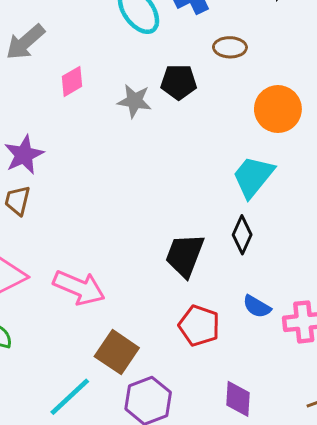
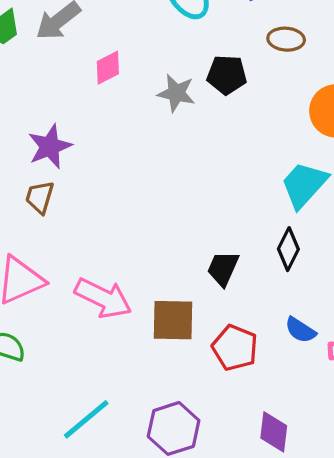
black trapezoid: (185, 255) -> (223, 268), size x0.7
brown square: (117, 352) -> (173, 320), moved, turned -36

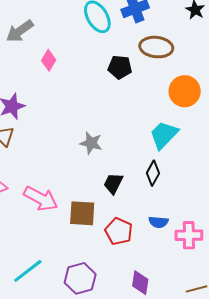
brown ellipse: (286, 39) -> (156, 47), size x1.5
pink diamond: (108, 68) -> (49, 60), turned -35
gray star: (176, 93) -> (91, 143), moved
blue semicircle: (300, 330) -> (158, 222), turned -30

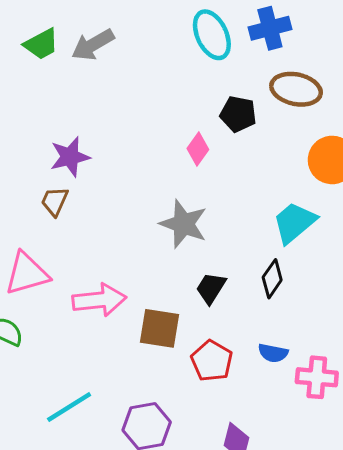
pink diamond: (49, 60) -> (198, 149), moved
gray star: (91, 143) -> (183, 224), size x1.4
pink arrow: (41, 199) -> (99, 300), turned -40

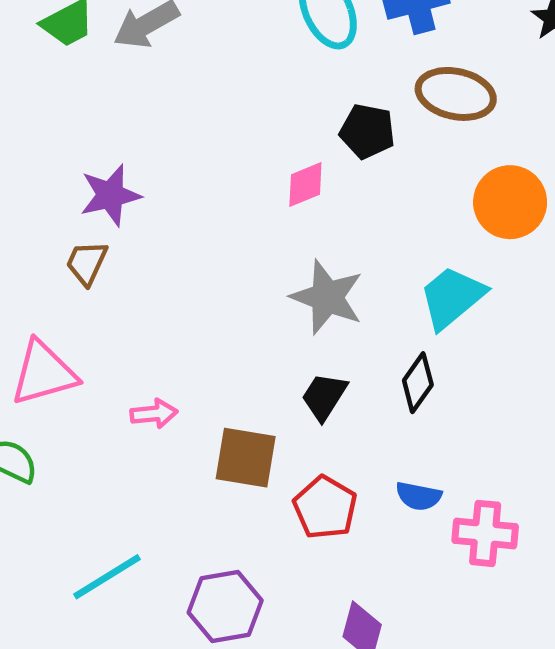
pink diamond: (198, 149) -> (305, 184), turned 32
gray star: (183, 224) -> (327, 297), moved
pink arrow: (99, 300) -> (154, 414), size x0.6

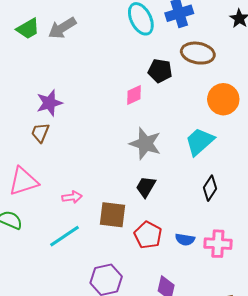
black diamond: (418, 383) -> (210, 188), moved
blue semicircle: (419, 496) -> (185, 239), moved
cyan line: (107, 577) -> (65, 236), moved

